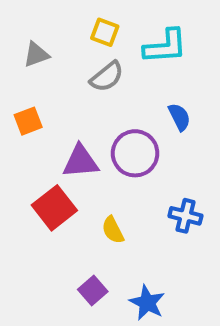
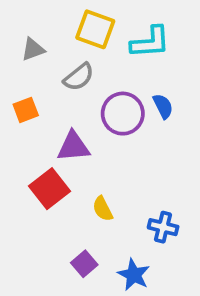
yellow square: (105, 32) -> (95, 29), size x1.5
gray semicircle: (107, 77) -> (79, 77), moved
purple circle: (135, 153) -> (123, 114), moved
blue cross: (185, 216) -> (163, 227), moved

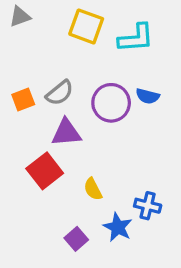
gray triangle: (33, 49) -> (20, 17), moved
gray semicircle: (79, 77) -> (60, 93), moved
blue semicircle: (163, 106) -> (148, 96), turned 130
blue star: (134, 275) -> (118, 227), moved

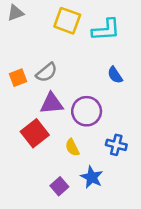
blue semicircle: (148, 96) -> (115, 75), turned 42
purple circle: (111, 103) -> (87, 111), moved
blue cross: (148, 206) -> (116, 145), moved

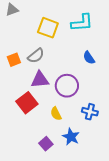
yellow square: (67, 21) -> (48, 28), moved

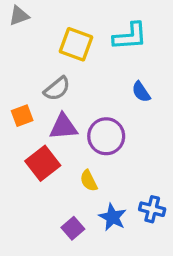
orange square: (14, 60) -> (22, 116), moved
blue cross: (90, 112) -> (152, 209), moved

